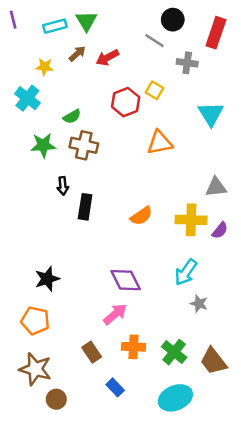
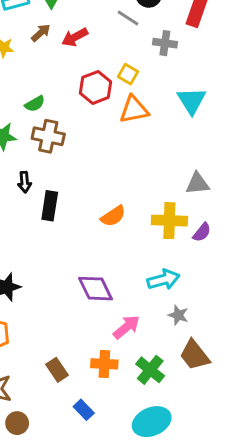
orange triangle: (160, 143) -> (134, 110), moved
cyan arrow: (186, 272) -> (163, 280), turned -140
pink arrow: (115, 314) -> (127, 327), moved
brown trapezoid: (213, 361) -> (195, 355), moved

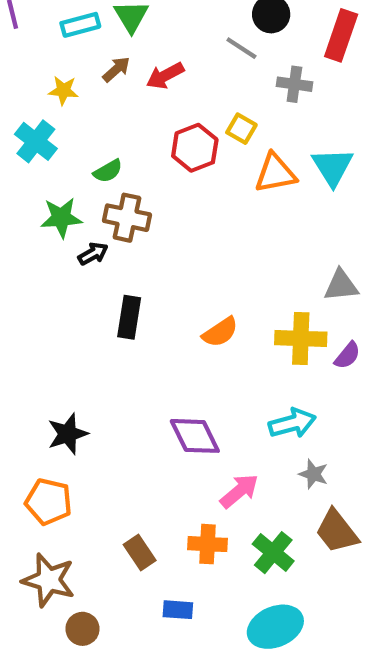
orange triangle: (134, 110) -> (275, 173), moved
black arrow: (25, 182) -> (93, 254), moved, turned -114
blue rectangle: (84, 410) -> (178, 610), turned -42

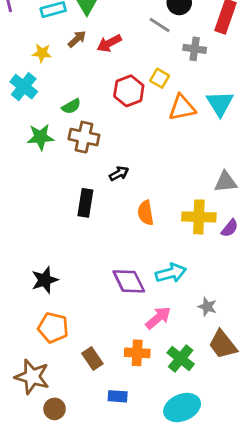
black arrow: (93, 254) -> (119, 174), moved
orange semicircle: (220, 332) -> (146, 213), turned 115
cyan arrow: (292, 423) -> (171, 273), moved
orange pentagon: (49, 502) -> (53, 328), moved

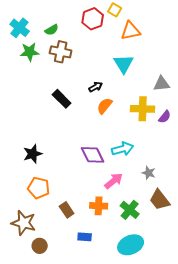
cyan cross: (24, 87) -> (20, 28), moved
cyan triangle: (220, 103) -> (124, 64), moved
black arrow: (119, 174) -> (96, 87), moved
black rectangle: (85, 203) -> (62, 99), turned -54
orange semicircle: (146, 213) -> (105, 106), turned 48

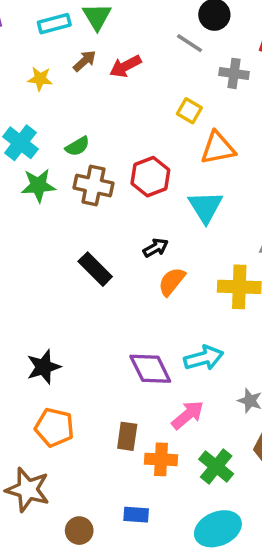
red hexagon: (93, 19) -> (150, 177), moved
brown rectangle: (67, 210) -> (127, 436), moved, turned 42
brown circle: (40, 246) -> (79, 531), moved

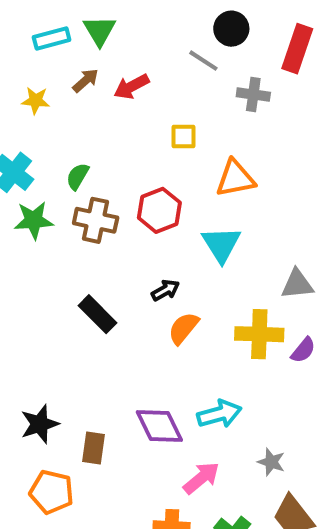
yellow square: (189, 111) -> (183, 136), moved, turned -30
green semicircle: (77, 146) -> (78, 176), turned 150
brown rectangle: (127, 436) -> (94, 448), moved

